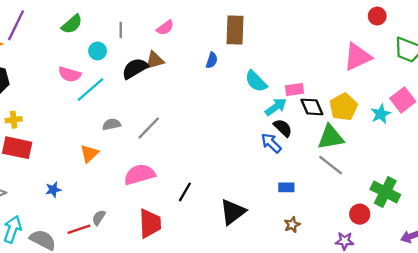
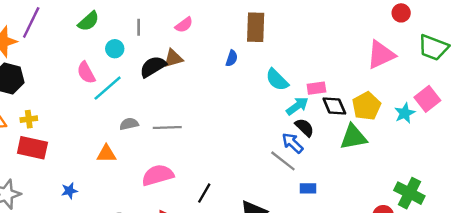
pink semicircle: (70, 74) -> (86, 73), turned 45
gray line: (149, 128) -> (167, 127), turned 44
orange triangle: (89, 154) -> (106, 154), turned 42
gray line: (331, 165) -> (283, 161), moved

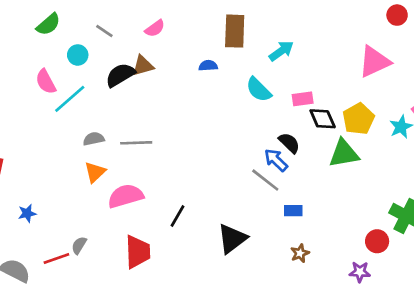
gray line: (139, 27) -> (104, 31), turned -56
blue semicircle: (232, 58) -> (208, 66), turned -112
cyan arrow: (297, 106) -> (281, 51), moved
orange triangle: (106, 154) -> (95, 172), moved, turned -42

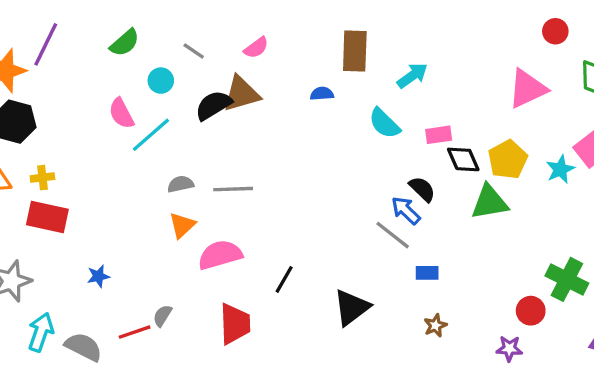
brown triangle: (143, 66) -> (241, 94), size x1.4

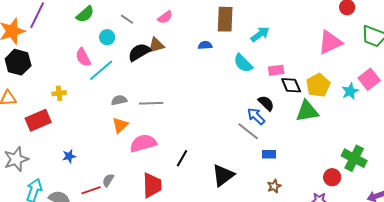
brown triangle: (241, 94) -> (156, 45), size x0.7
yellow cross: (42, 178) -> (59, 93), moved
red rectangle: (47, 217) -> (38, 120), turned -35

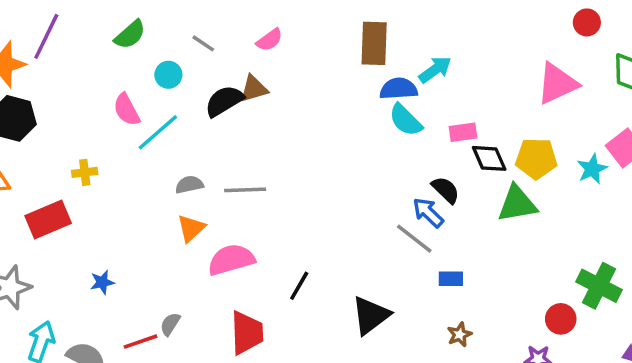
blue semicircle: (205, 45) -> (399, 89), moved, size x1.5
yellow pentagon: (318, 85) -> (536, 158), turned 30

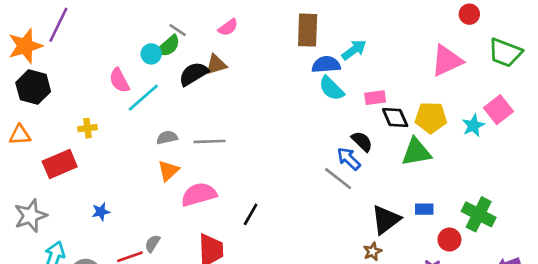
green semicircle: (130, 35) -> (168, 46), moved
blue rectangle: (451, 279) -> (424, 209), moved
black triangle: (371, 315) -> (386, 220), moved

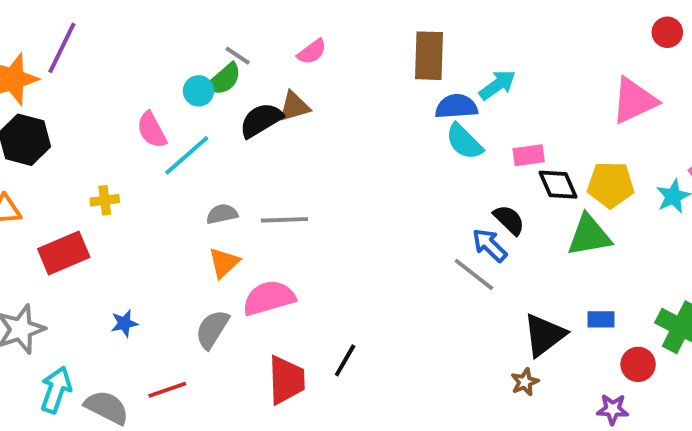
black line: (251, 214) -> (345, 360), moved
gray semicircle: (152, 244) -> (212, 329), moved, size x1.5

